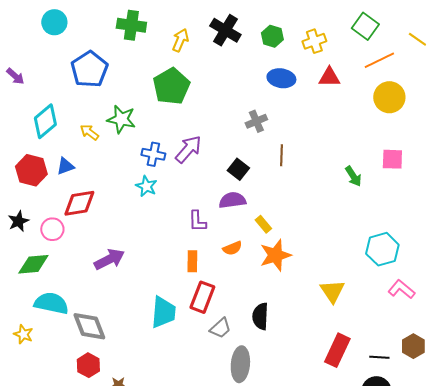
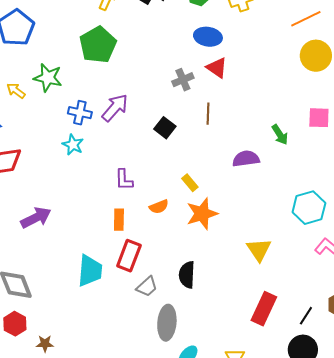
red triangle: (329, 77) -> (217, 68), moved, turned 35
purple semicircle: (232, 200) -> (246, 159), moved
black line: (379, 357) -> (306, 316), turned -60

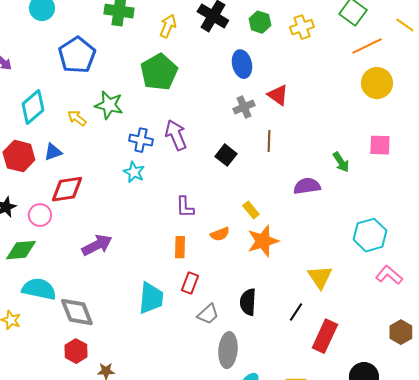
blue ellipse: (208, 37) -> (242, 64), moved, turned 68
purple arrow: (115, 108) -> (176, 135), turned -64
red rectangle: (129, 256) -> (190, 283), size x0.7
black line: (306, 316) -> (296, 312), moved

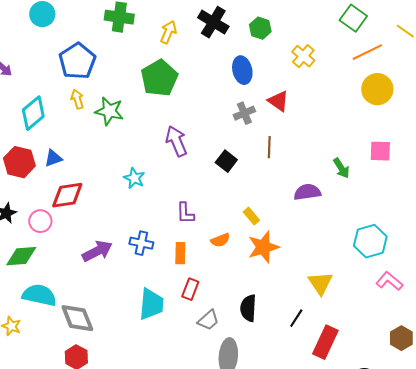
yellow cross: (302, 27) -> (303, 56), moved, turned -30
yellow arrow: (77, 118) -> (77, 99), moved, turned 36
blue cross: (141, 140) -> (141, 243), moved

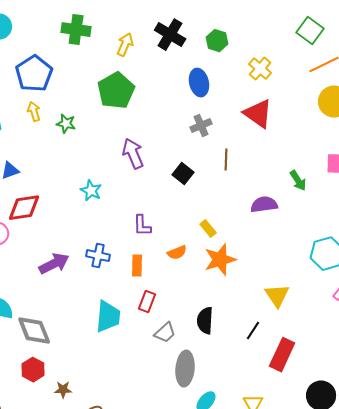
red triangle: (278, 101) -> (258, 114), moved, size x1.4
green star: (109, 111) -> (66, 124), size x0.7

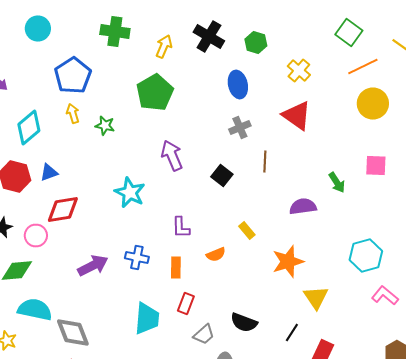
cyan star: (91, 191) -> (130, 192), size x1.4
orange star: (220, 260) -> (288, 262), moved
black semicircle: (205, 321) -> (244, 322), turned -72

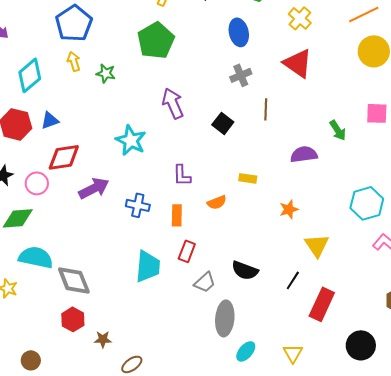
yellow rectangle: (247, 230) -> (248, 178), turned -42
orange star: (288, 262) -> (289, 209), size x0.6
purple arrow: (93, 266) -> (94, 188), moved

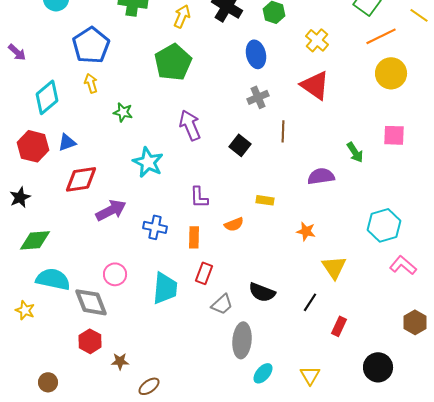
green star: (106, 73) -> (123, 112), moved
pink circle: (37, 183) -> (115, 274), moved
orange star: (289, 209) -> (306, 231), turned 30
red rectangle: (322, 304) -> (339, 326), size x0.6

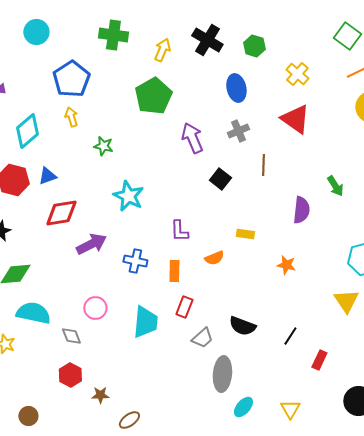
purple arrow: (190, 125) -> (192, 138), moved
purple semicircle: (321, 176) -> (301, 210), turned 104
yellow triangle: (334, 267) -> (346, 301), moved
gray diamond: (91, 302) -> (71, 336), size x0.6

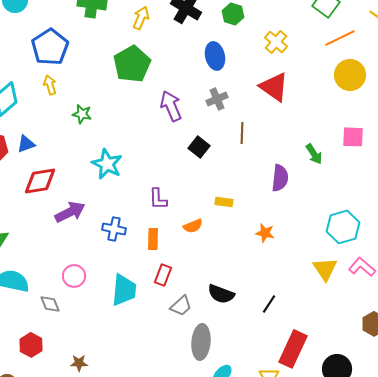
red rectangle: (319, 360) -> (293, 349), moved, size x1.8
red hexagon: (70, 375) -> (31, 345), moved

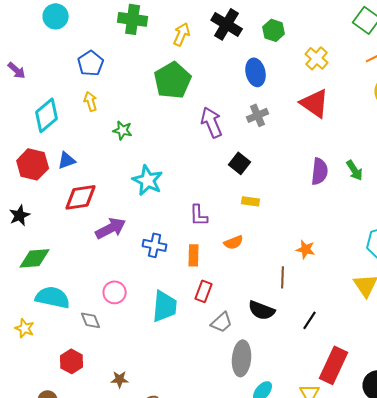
blue pentagon: (50, 47) -> (91, 63), size x0.7
brown line: (242, 133) -> (283, 277), moved
purple semicircle: (280, 178) -> (320, 171), moved
yellow rectangle: (224, 202) -> (251, 201), moved

